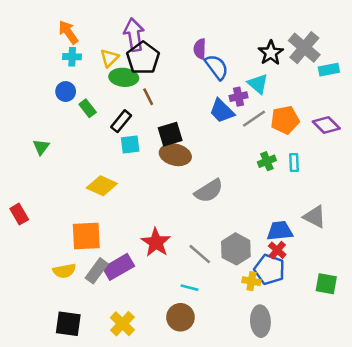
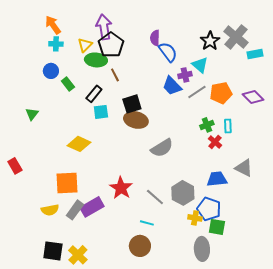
red cross: (277, 250) -> (215, 142), moved
green square: (326, 284) -> (217, 227), moved
yellow cross: (122, 324) -> (78, 255), moved

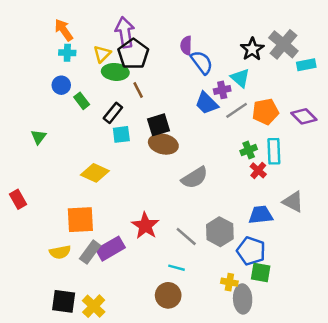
cyan rectangle: (228, 126) -> (274, 151), size x1.5
yellow cross: (195, 218) -> (229, 282), moved

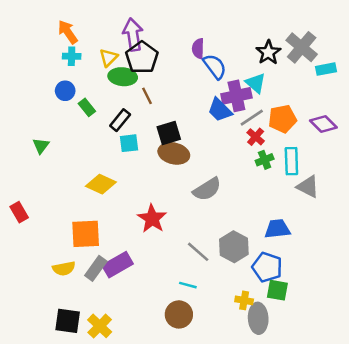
purple cross: (222, 90) -> (236, 96), size x1.6
red cross: (258, 170) -> (256, 137), moved
gray triangle: (293, 202) -> (308, 187), moved
red star: (145, 226) -> (152, 219), moved

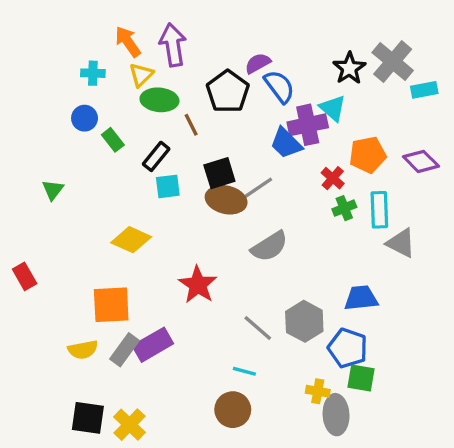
orange arrow: (68, 32) -> (128, 42), moved
purple semicircle: (198, 49) -> (258, 63), turned 60
black pentagon: (142, 58) -> (228, 92), moved
gray line: (252, 118) -> (258, 188), moved

